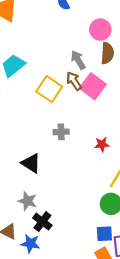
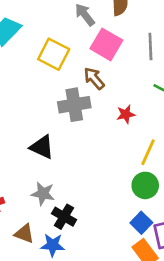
brown arrow: (74, 81) -> (94, 78), moved
gray cross: (61, 132) -> (74, 105), size x1.6
blue square: (104, 234) -> (141, 223), turned -36

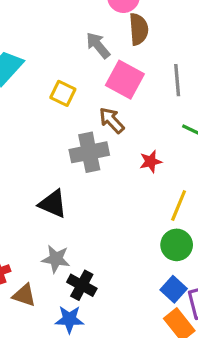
yellow square: (54, 54) -> (63, 93), size x0.7
brown triangle: (24, 234) -> (24, 295), moved

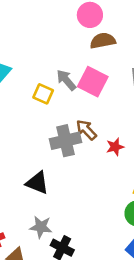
brown semicircle: (139, 29) -> (103, 41), turned -95
gray arrow: (98, 45) -> (66, 80), moved
brown arrow: (112, 120) -> (86, 130), moved

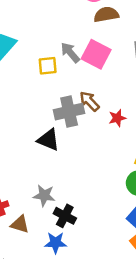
yellow square: (43, 94) -> (48, 66), turned -30
black triangle: (37, 183) -> (48, 140), moved

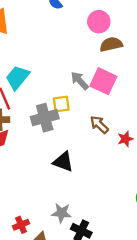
yellow square: (48, 66) -> (61, 104), moved
gray cross: (69, 112) -> (45, 118), moved

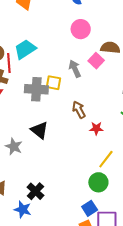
pink circle: (99, 22) -> (81, 29), moved
pink square: (103, 81) -> (96, 61), moved, size x0.7
gray star: (62, 213) -> (14, 147), moved

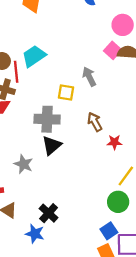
pink circle: (81, 29) -> (123, 25), moved
pink square: (96, 61) -> (113, 50), moved
gray cross: (36, 89) -> (47, 119), moved
black triangle: (39, 130) -> (52, 145), turned 42

